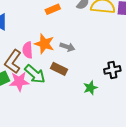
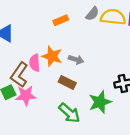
green arrow: (35, 74) -> (69, 113), moved
green star: (90, 88) -> (100, 102), size x1.5

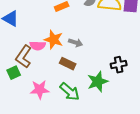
pink semicircle: (35, 63) -> (38, 46), turned -84
pink star: (26, 95) -> (40, 90), moved

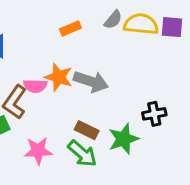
gray arrow: (76, 43) -> (91, 81), size x1.6
brown rectangle: (68, 64) -> (87, 130), moved

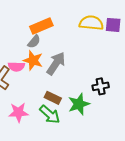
gray semicircle: (113, 20) -> (34, 42), moved
orange rectangle: (70, 29) -> (41, 26), size x1.5
gray arrow: (91, 81) -> (56, 63), turned -75

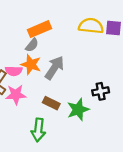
pink star: (18, 112) -> (16, 95), moved
green arrow: (50, 114) -> (38, 130), moved, turned 55

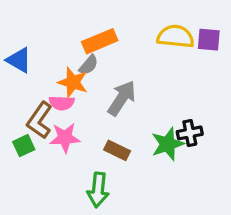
orange star: (31, 64) -> (73, 82), moved
green star: (78, 110) -> (168, 144), moved

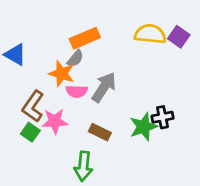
purple square: (209, 40) -> (179, 37), turned 30
pink semicircle: (62, 103) -> (77, 91), moved
green square: (24, 146) -> (30, 132), moved, turned -30

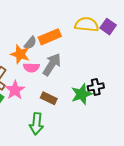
orange rectangle: (85, 38) -> (50, 37), moved
pink star: (55, 121) -> (15, 90), turned -30

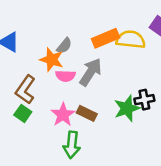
yellow semicircle: (87, 25) -> (131, 40), moved
orange rectangle: (50, 37) -> (106, 38), moved
pink star: (15, 90) -> (63, 115), moved

